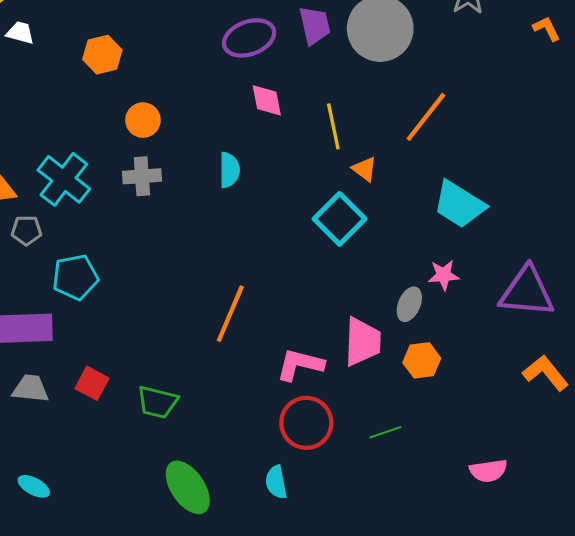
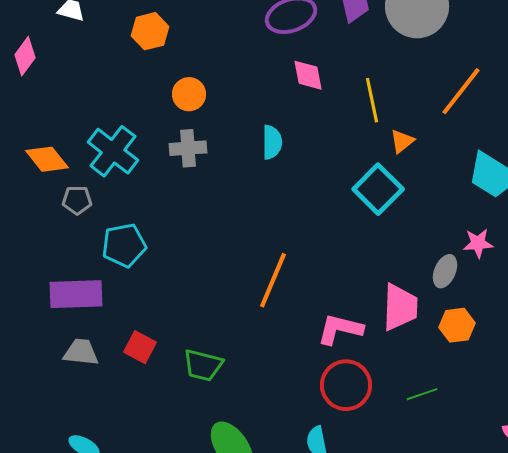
orange triangle: (365, 169) -> (402, 141), turned 44

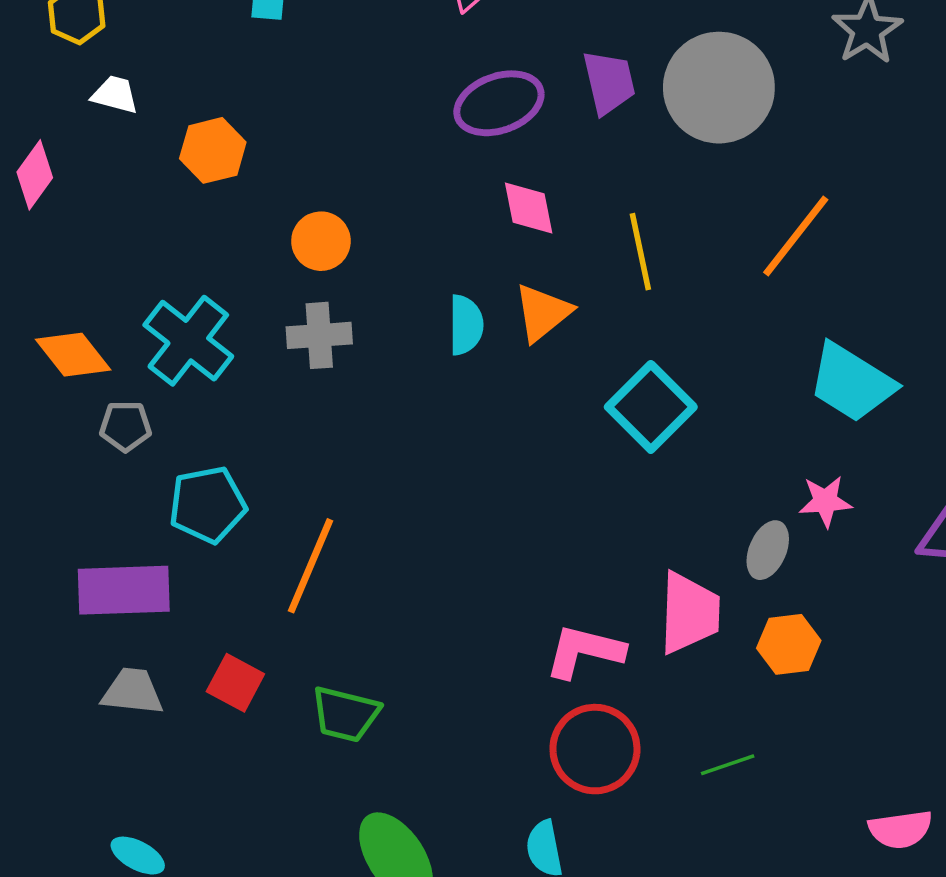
orange hexagon: (150, 31) -> (213, 150), moved
orange triangle: (402, 141) -> (543, 313), moved, size x1.4
orange line: (273, 280) -> (310, 566), moved

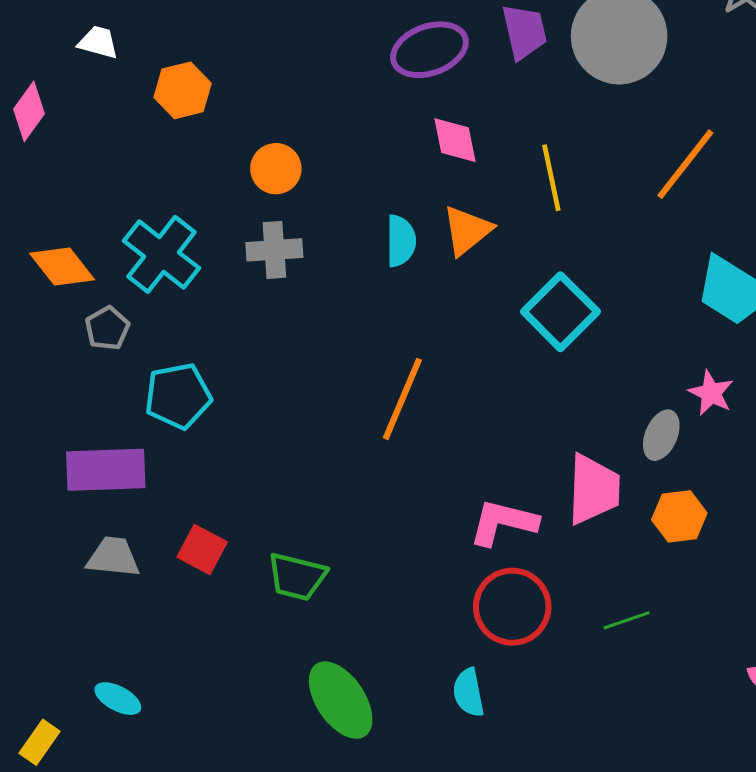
gray pentagon: (125, 426) -> (107, 328), turned -30
pink star: (825, 501) -> (711, 393), turned 30
orange line: (310, 566) -> (402, 399), moved

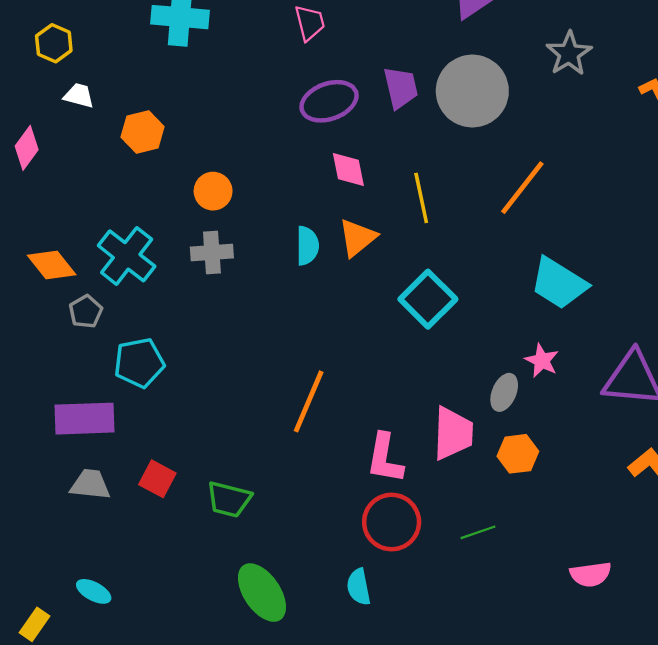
orange line: (402, 399) -> (309, 401), moved
pink L-shape: (503, 522) -> (385, 458), turned -94

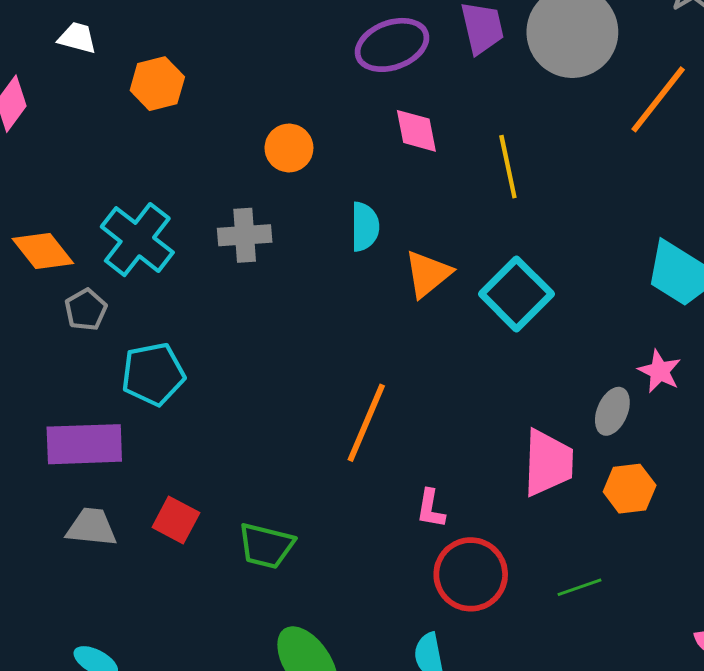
orange line: (522, 188) -> (658, 99), moved
orange circle: (213, 191) -> (289, 148), moved
orange triangle: (357, 238) -> (428, 274), moved
pink L-shape: (385, 458) -> (431, 509), moved, size x0.6

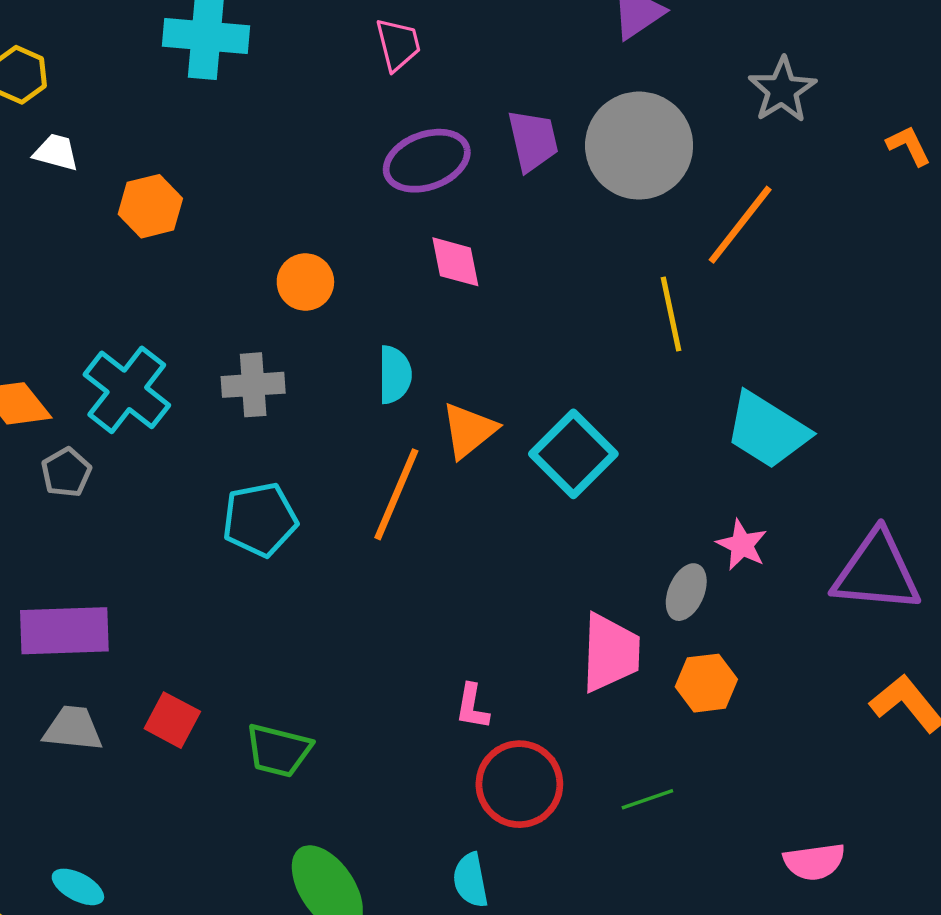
yellow line: (508, 167) -> (671, 314), moved
cyan pentagon: (153, 374) -> (260, 520), moved
orange line: (366, 423) -> (396, 494), moved

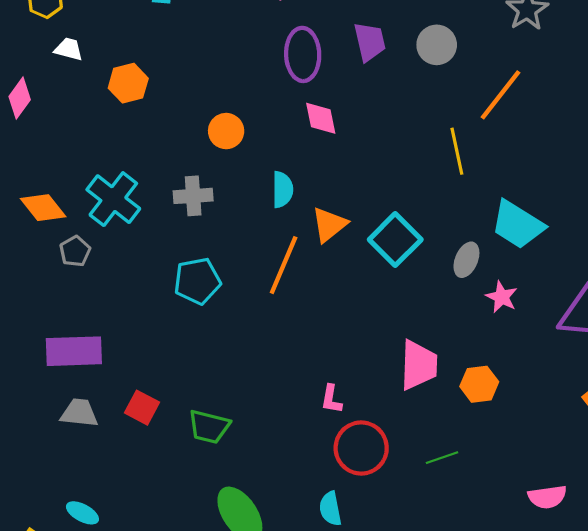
gray circle: (639, 146) -> (437, 45), size x0.6
purple ellipse: (427, 161) -> (303, 54), turned -72
gray ellipse: (686, 592) -> (466, 260), moved

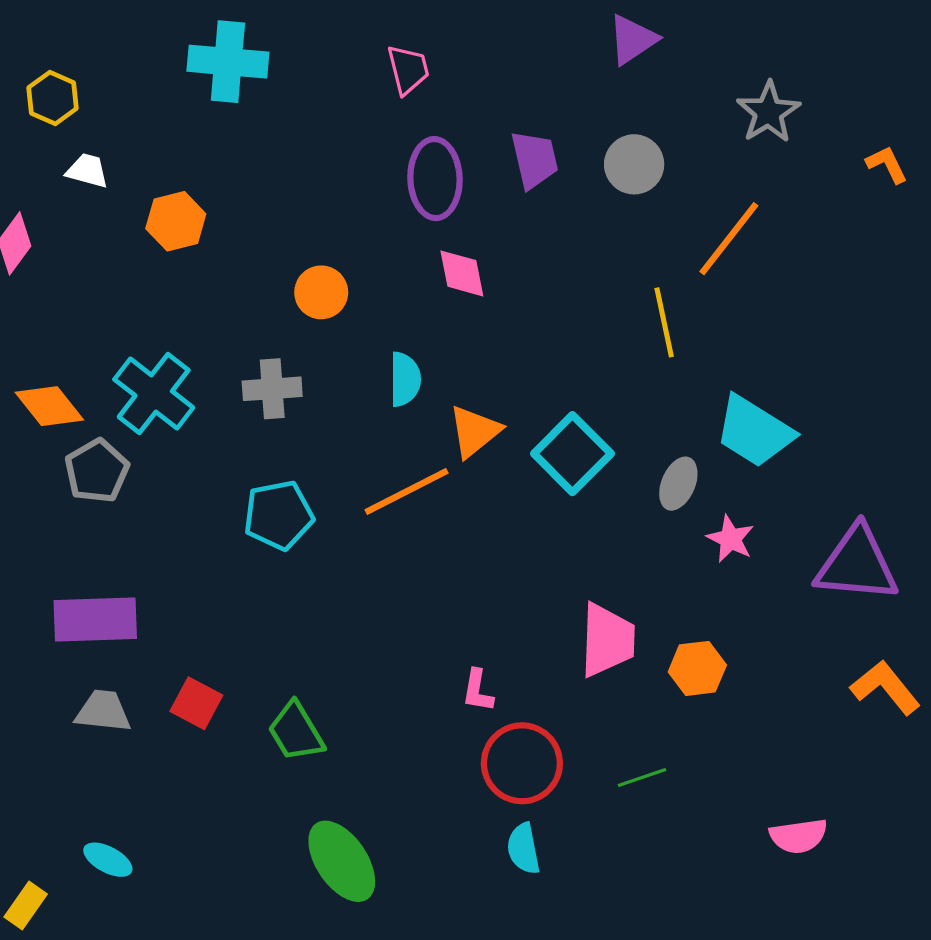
gray pentagon: (75, 251) -> (97, 471), size x1.4
orange line: (284, 265) -> (407, 491), turned 40
green trapezoid: (209, 427) -> (296, 732), turned 45
cyan semicircle: (330, 509) -> (523, 849), moved

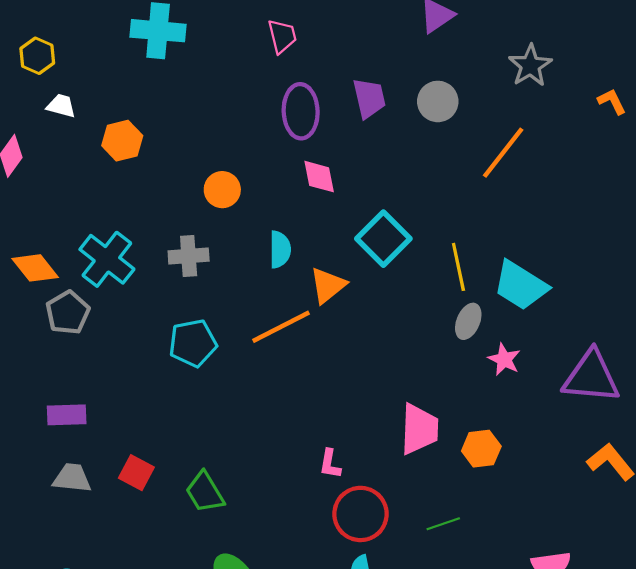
yellow line: (664, 322) -> (458, 267), moved
cyan square: (572, 454) -> (383, 239), moved
purple rectangle: (95, 619) -> (67, 415), size x0.7

